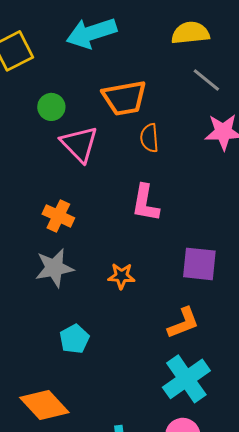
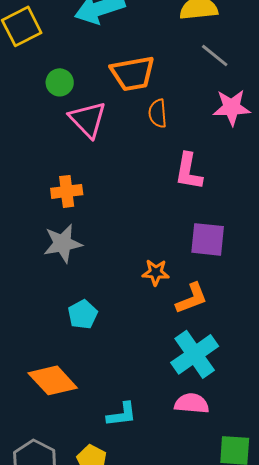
pink L-shape: (145, 203) -> (189, 171), moved
orange cross: (58, 216) -> (67, 191), turned -32
orange star: (121, 276) -> (156, 272), moved

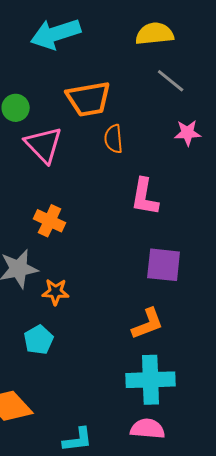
pink star: (232, 107) -> (188, 133), size x0.7
orange cross: (67, 191) -> (50, 221), moved, turned 32
orange star: (156, 272) -> (56, 292), moved
cyan cross: (195, 354) -> (151, 380), turned 33

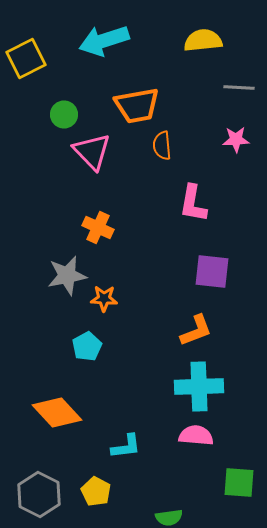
gray line: (171, 81) -> (239, 88), moved, turned -36

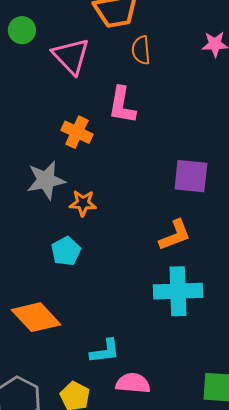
green circle: (64, 114) -> (22, 30), moved
pink L-shape: (193, 204) -> (122, 105), moved
pink semicircle: (196, 436) -> (133, 383), moved

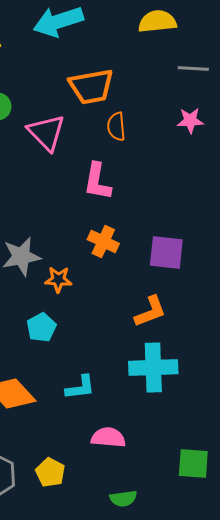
orange cross: (77, 132) -> (103, 241), moved
cyan L-shape: (105, 351) -> (80, 387), moved
pink semicircle: (133, 383) -> (108, 437), moved

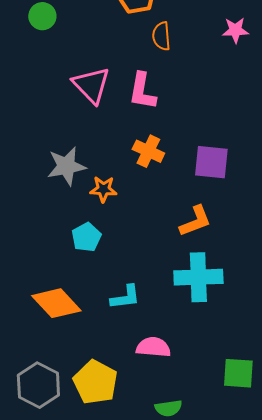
pink triangle: (46, 132) -> (91, 85), moved
yellow pentagon: (50, 472) -> (95, 382), size x1.5

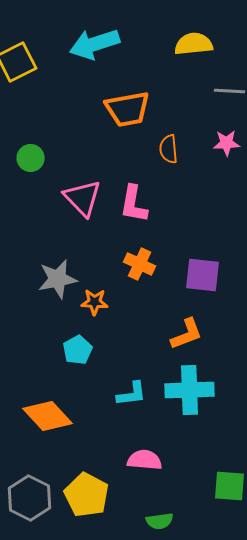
green circle: (42, 16) -> (31, 158), moved
orange semicircle: (161, 36) -> (169, 149), moved
cyan L-shape: (125, 297) -> (132, 394), moved

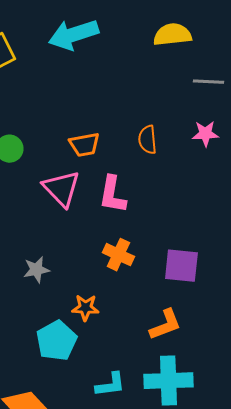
orange trapezoid: (128, 109) -> (84, 145), moved, size x0.7
gray star: (58, 279) -> (36, 270), size x0.7
orange star: (95, 302) -> (85, 308), moved
cyan pentagon: (78, 350) -> (56, 341), size x1.4

